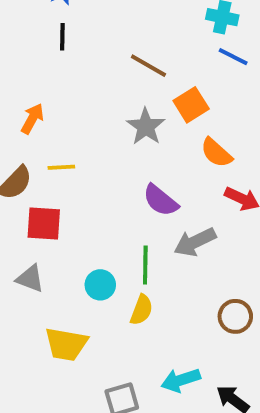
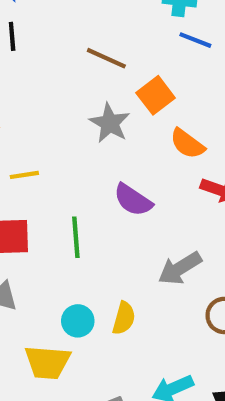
gray arrow: (195, 242) -> (180, 268), moved
green line: (145, 265) -> (76, 237), moved
cyan circle: (100, 285) -> (78, 321), moved

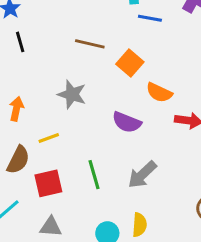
gray star: (110, 123) -> (72, 94), moved
purple semicircle: (133, 200) -> (127, 122), moved
gray arrow: (180, 268) -> (142, 175), moved

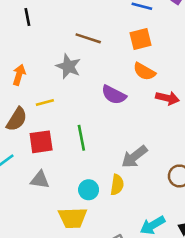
brown line: (90, 44) -> (88, 38), moved
orange square: (130, 63) -> (140, 39), moved, turned 30
gray arrow: (142, 175) -> (134, 157), moved

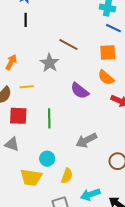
yellow semicircle: (117, 185) -> (67, 176), moved

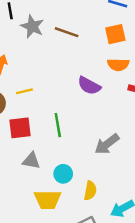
gray star: (50, 63) -> (32, 26), moved
orange semicircle: (106, 78) -> (118, 65), turned -30
gray triangle: (12, 144) -> (31, 161), moved

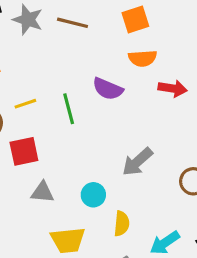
green line: (58, 125) -> (69, 109), moved
cyan circle: (63, 174) -> (93, 195), moved

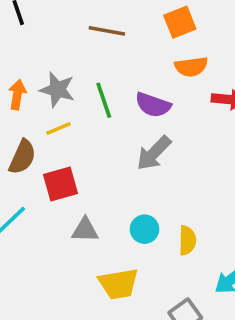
gray star: (28, 20) -> (57, 90), moved
green line: (69, 109) -> (104, 100), moved
gray arrow: (137, 162) -> (154, 153), moved
yellow semicircle: (122, 224) -> (187, 240), moved

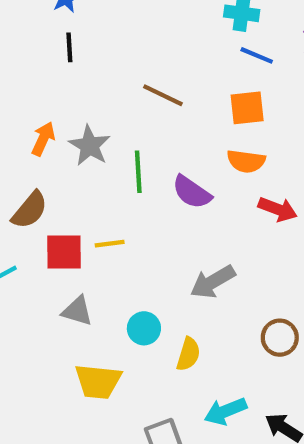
yellow line: (58, 128) -> (110, 244), moved
gray arrow: (154, 153) -> (213, 282), moved

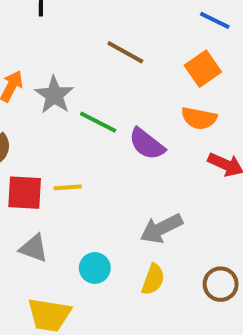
orange square: (247, 108) -> (203, 69), turned -32
green line: (138, 172) -> (98, 122), turned -63
yellow semicircle: (188, 354) -> (153, 279), moved

